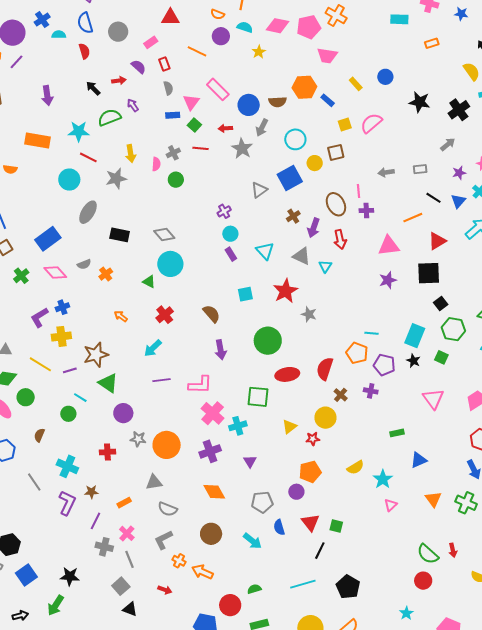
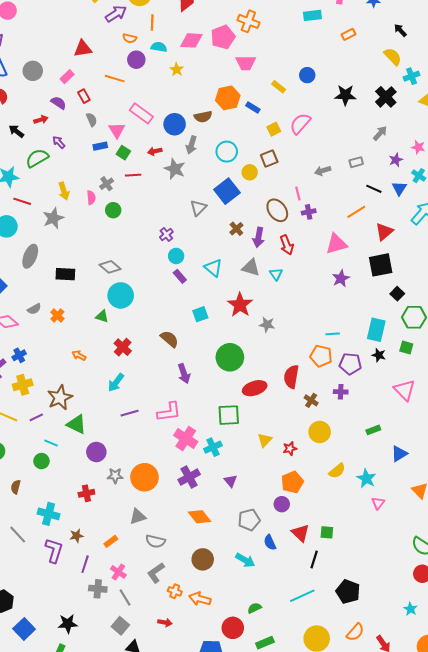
yellow circle: (325, 418) -> (320, 432), moved

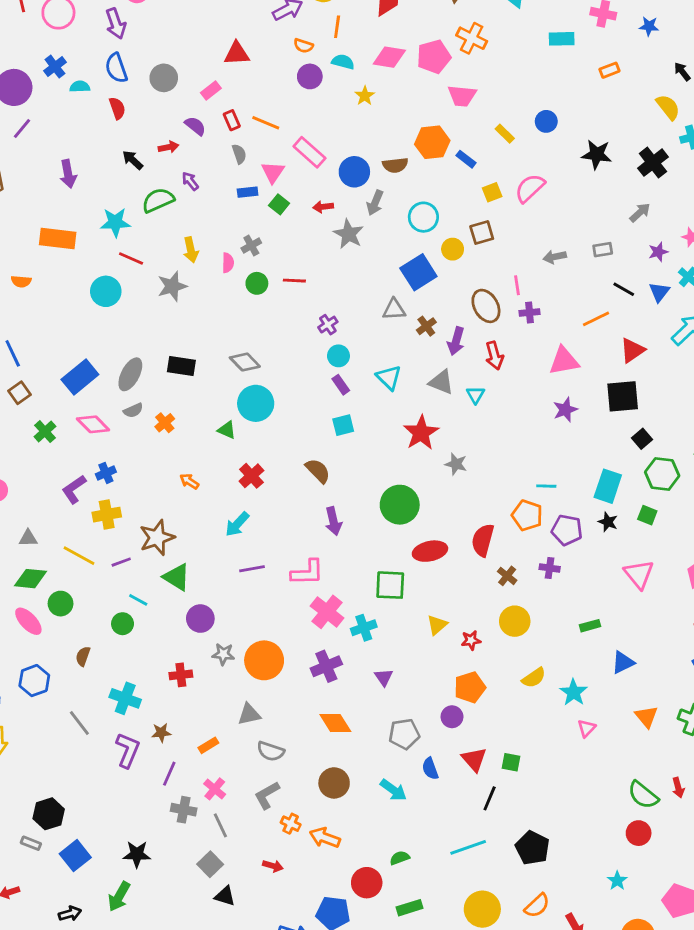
orange line: (115, 79) -> (266, 123), moved
red line: (133, 175) -> (294, 281), moved
gray triangle: (198, 208) -> (394, 309), moved, turned 36
gray ellipse: (30, 256) -> (130, 374), moved
cyan square: (200, 314) -> (343, 425), moved

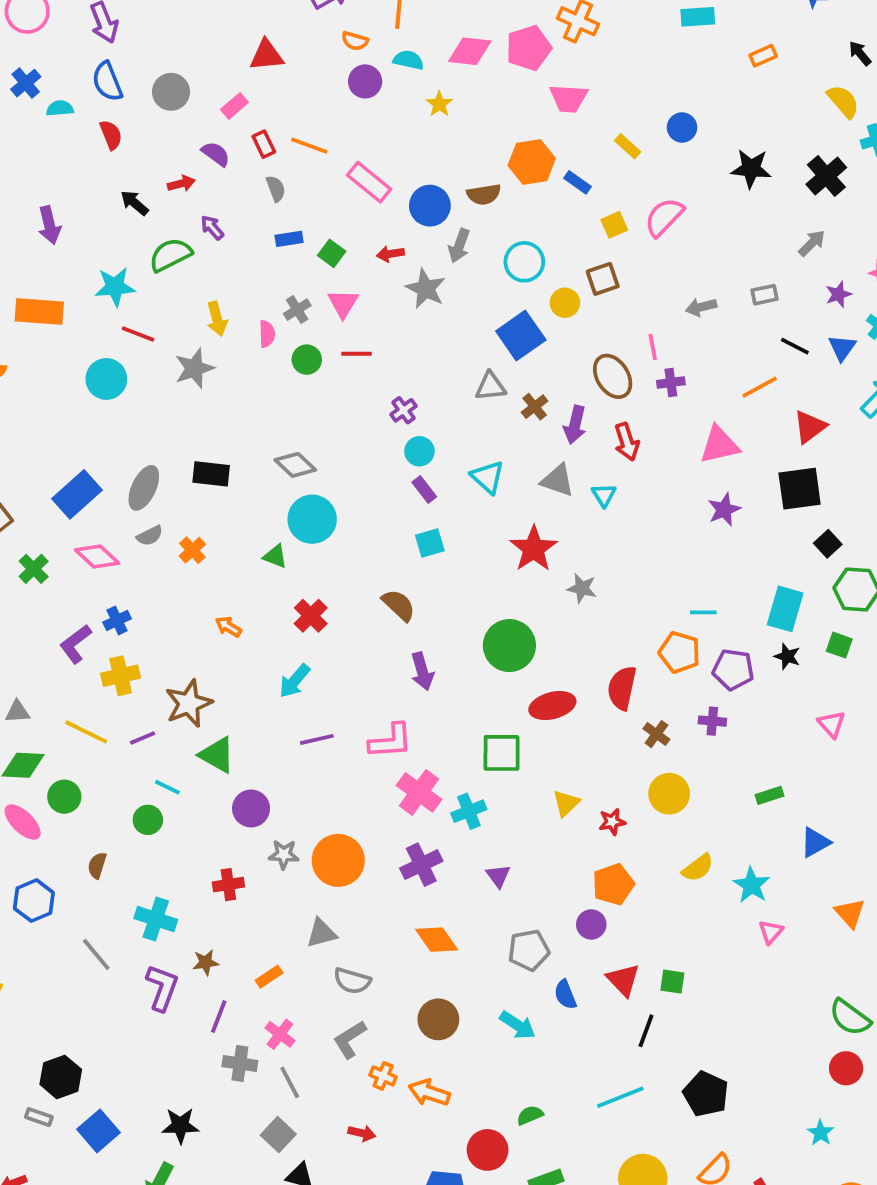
pink triangle: (273, 172) -> (343, 303), moved
pink triangle: (639, 574) -> (832, 724), size x0.7

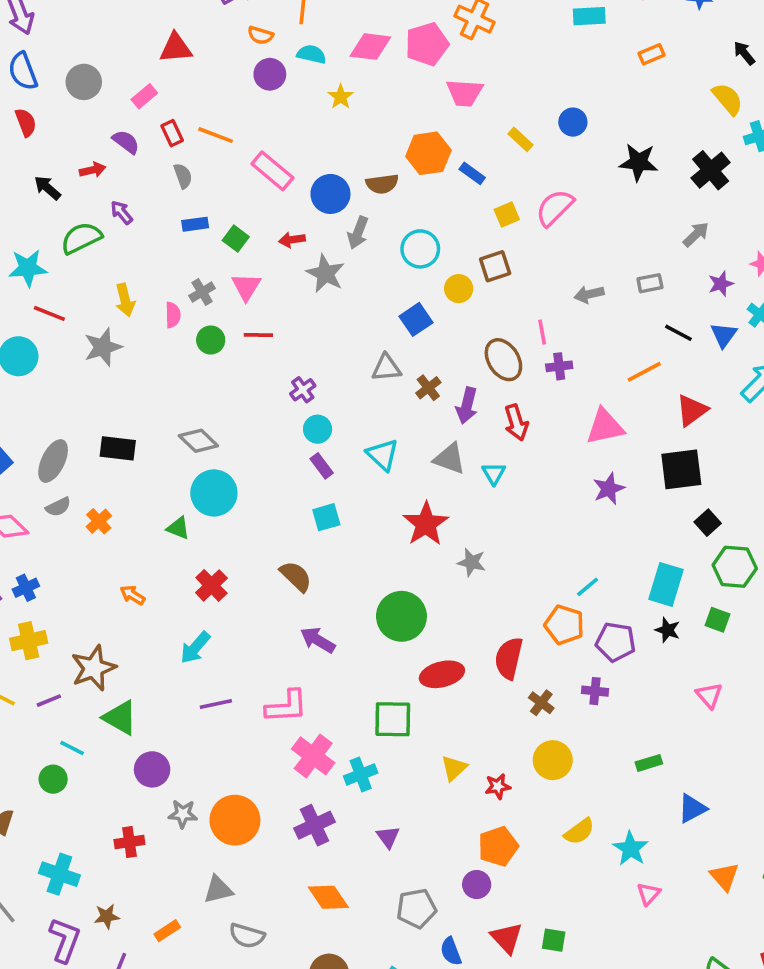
blue square: (521, 336) -> (416, 319), size x0.7
cyan line: (703, 612) -> (588, 587), turned -40
purple arrow: (422, 671) -> (318, 640), turned 136

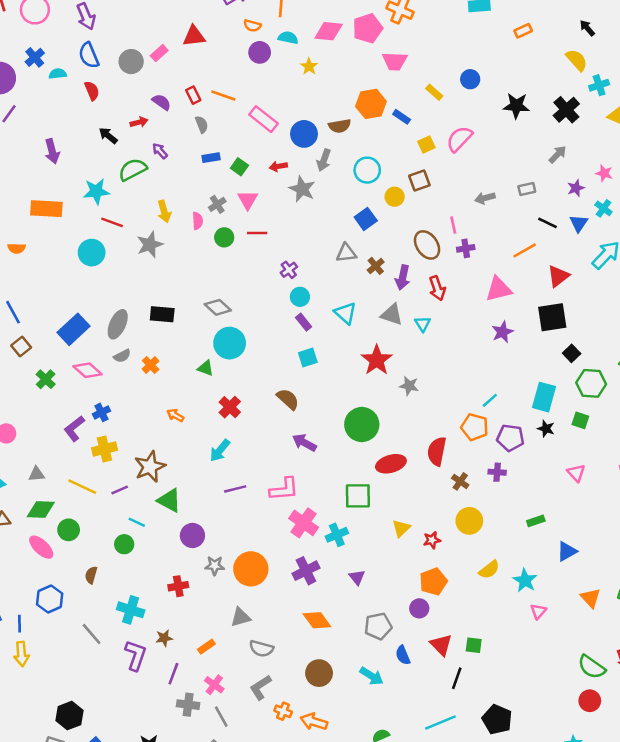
pink rectangle: (144, 96) -> (159, 53), moved

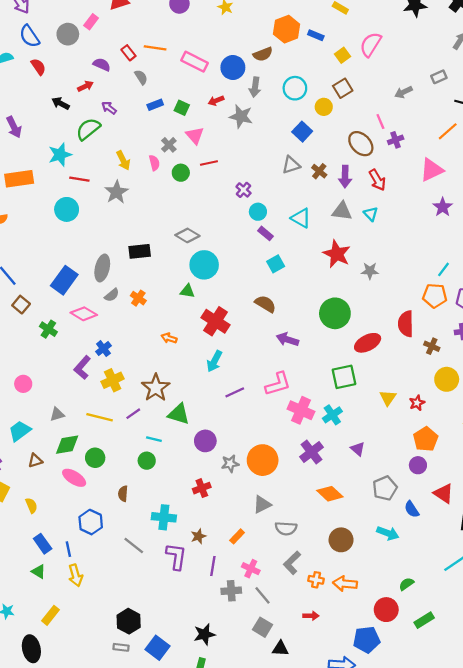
red cross: (230, 407) -> (216, 321), size x1.4

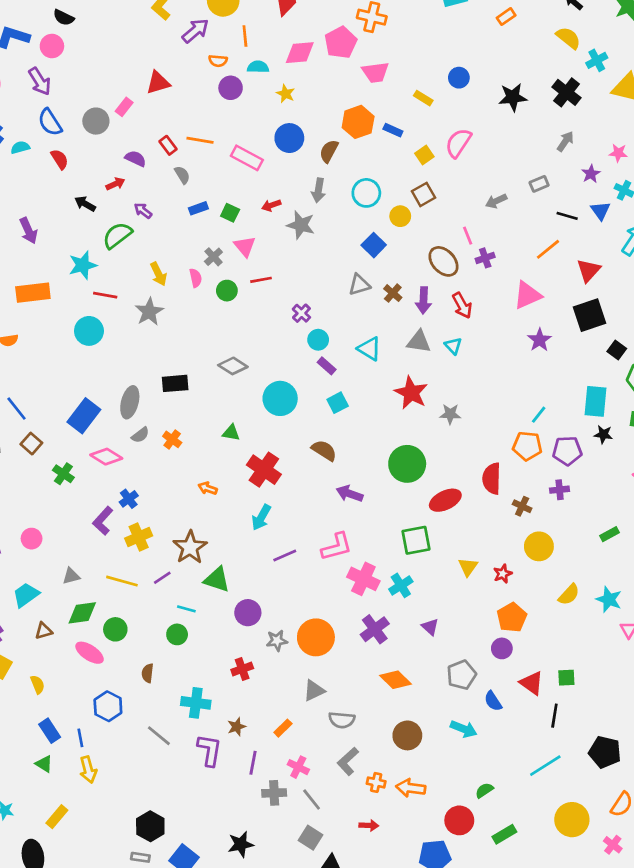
brown semicircle: (263, 54) -> (329, 151), turned 138
blue circle: (233, 67) -> (289, 138), moved
cyan circle: (204, 265) -> (280, 398), moved

